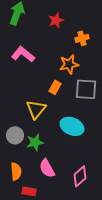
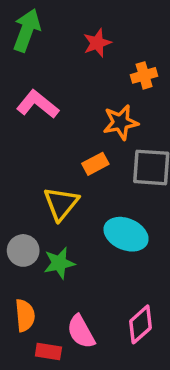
orange rectangle: (55, 87) -> (95, 164), turned 32
pink semicircle: (47, 168) -> (81, 332), moved

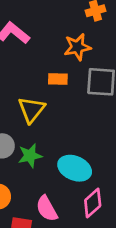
orange rectangle: (95, 164) -> (58, 79), turned 30
cyan ellipse: (126, 234) -> (75, 168), moved

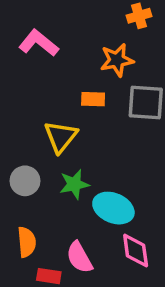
green star: (30, 156) -> (74, 184), moved
pink diamond: (93, 203) -> (136, 251), turned -56

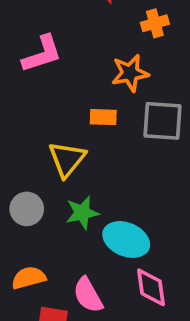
pink L-shape: (39, 43) -> (42, 54), turned 123
orange semicircle: (27, 242) -> (29, 278), turned -100

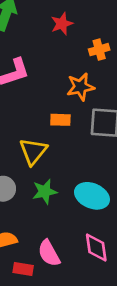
cyan ellipse: (126, 239) -> (92, 196), moved

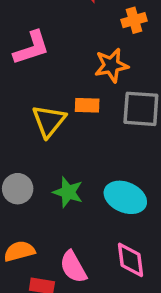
yellow triangle: (33, 151) -> (49, 121), moved
green star: (45, 192) -> (68, 192), turned 30

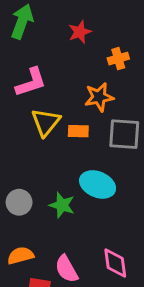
yellow triangle: (49, 121) -> (46, 122), moved
cyan ellipse: (125, 197) -> (98, 184), moved

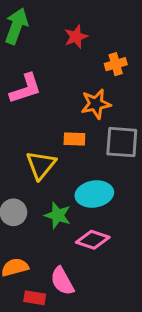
yellow triangle: (46, 122) -> (41, 165), moved
cyan ellipse: (98, 184) -> (94, 194), turned -32
pink diamond: (115, 263) -> (93, 240), moved, turned -64

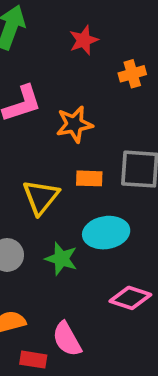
orange star: (96, 104) -> (74, 124), moved
orange rectangle: (74, 139) -> (89, 178), moved
pink diamond: (93, 240) -> (130, 298), moved

